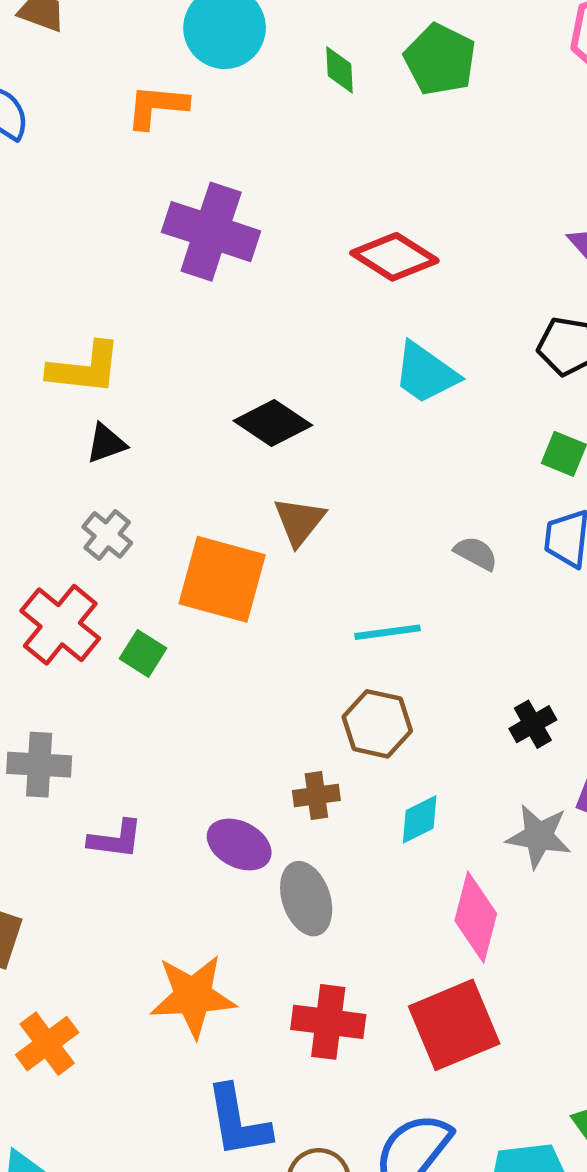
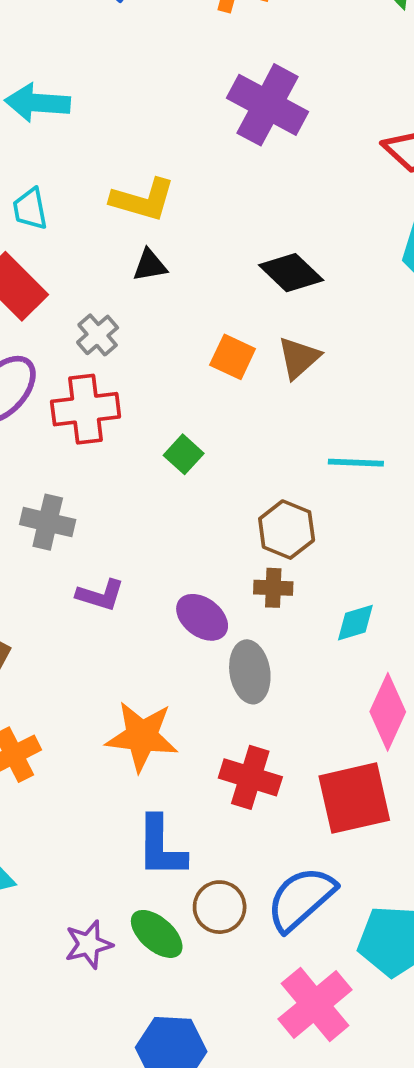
gray cross: (107, 535) -> (98, 335), moved
orange square: (222, 579) -> (233, 357), moved, size x0.6
red cross: (60, 625) -> (86, 409), turned 34
green square: (143, 653) -> (184, 454), moved
brown hexagon: (377, 724) -> (287, 530), moved

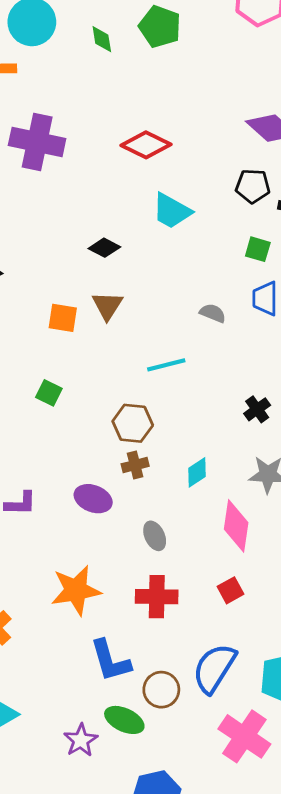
black diamond: (291, 273) -> (104, 248), moved, size x0.7
gray ellipse: (250, 672) -> (155, 536), moved, size x0.7
red square: (354, 798) -> (231, 590), size x0.5

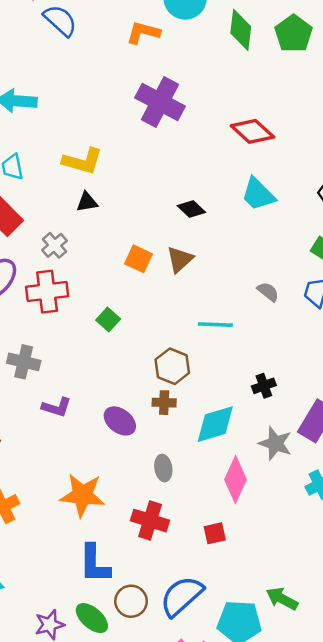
green diamond: (102, 39) -> (241, 30), size x1.6
black cross: (257, 409) -> (264, 386), moved
cyan diamond: (197, 472) -> (215, 424), size x1.6

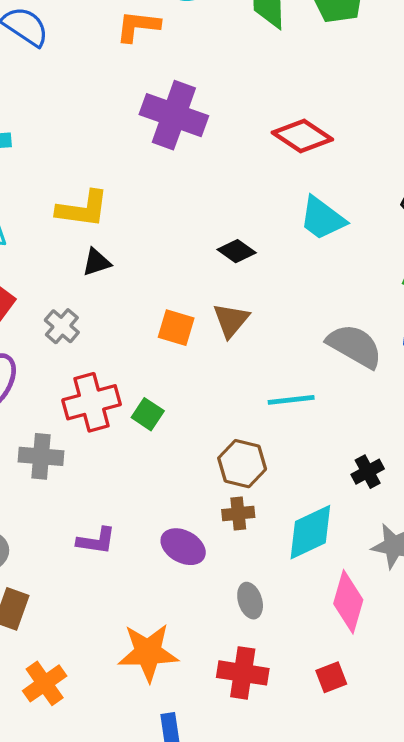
red cross: (47, 292) -> (92, 402), moved
gray semicircle: (268, 292) -> (355, 346), size x1.8
gray cross: (24, 362) -> (41, 456), moved

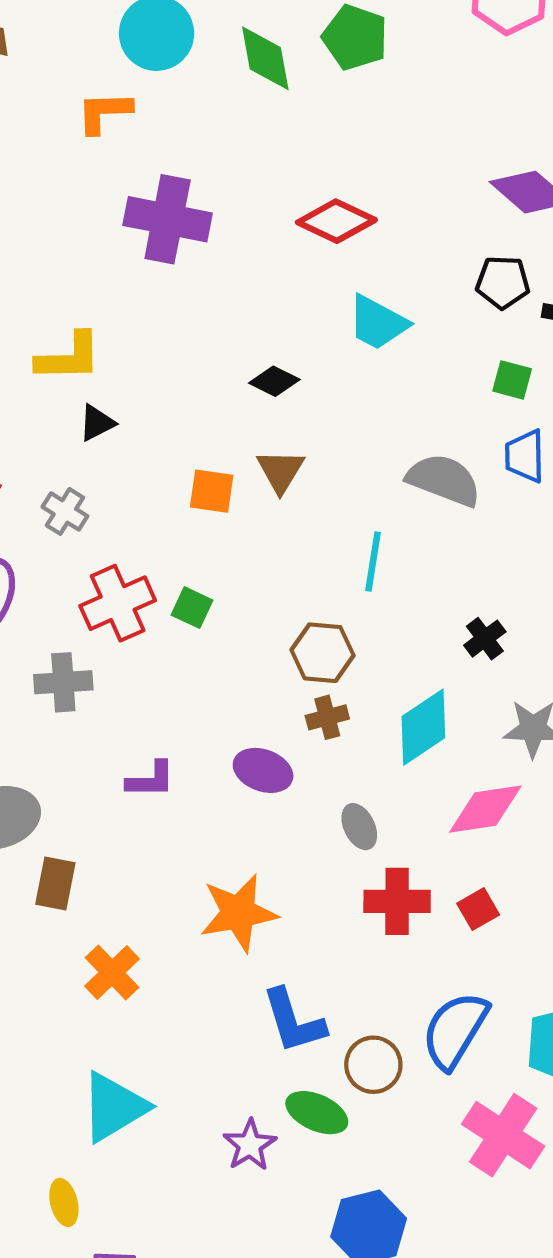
cyan line: (291, 400) -> (373, 561), turned -66
pink diamond: (348, 602) -> (485, 809), turned 74
red cross: (243, 673) -> (397, 901), moved

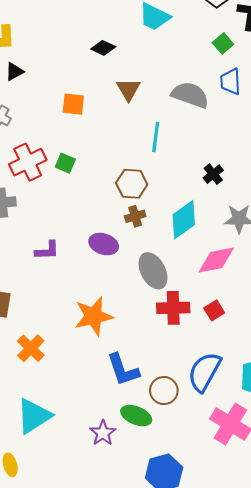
green square: (512, 380) -> (223, 43), turned 36
brown triangle: (280, 471) -> (128, 89), moved
gray ellipse: (359, 827) -> (153, 271), size x1.6

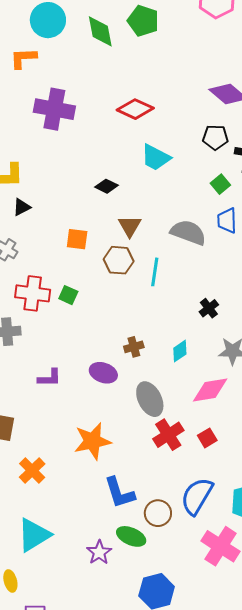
red cross: (28, 162) -> (33, 293), turned 32
brown hexagon: (132, 184) -> (119, 260), moved
cyan diamond: (184, 220) -> (180, 351), size x0.6
red cross: (173, 308) -> (168, 435), turned -32

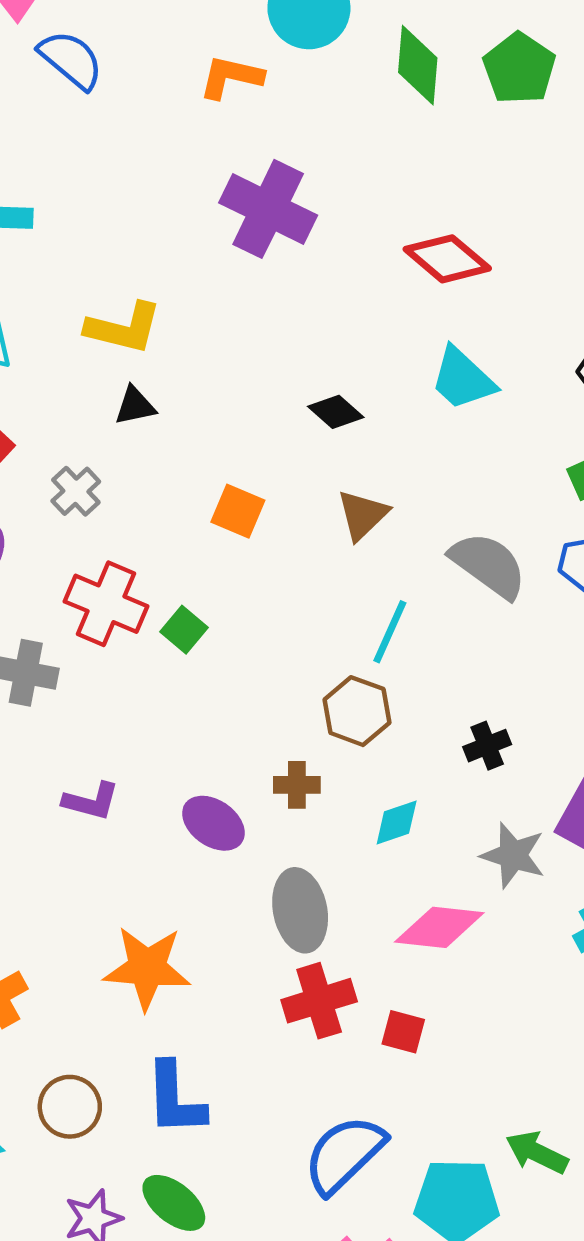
brown hexagon: (119, 260) -> (357, 711), moved
red square: (207, 438) -> (403, 1032), turned 30
brown circle: (158, 513) -> (70, 1107), moved

